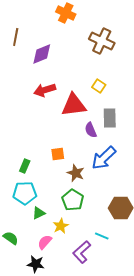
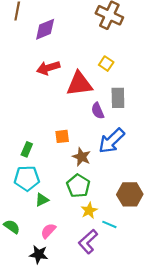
yellow star: (61, 226) -> (89, 210), moved

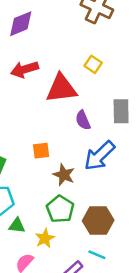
gray rectangle: (118, 98) -> (121, 111), moved
brown hexagon: (130, 194) -> (98, 221), moved
green triangle: (42, 200) -> (17, 226), turned 32
yellow star: (89, 210) -> (45, 238), moved

